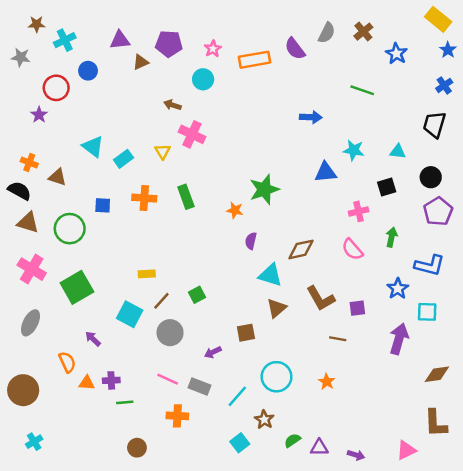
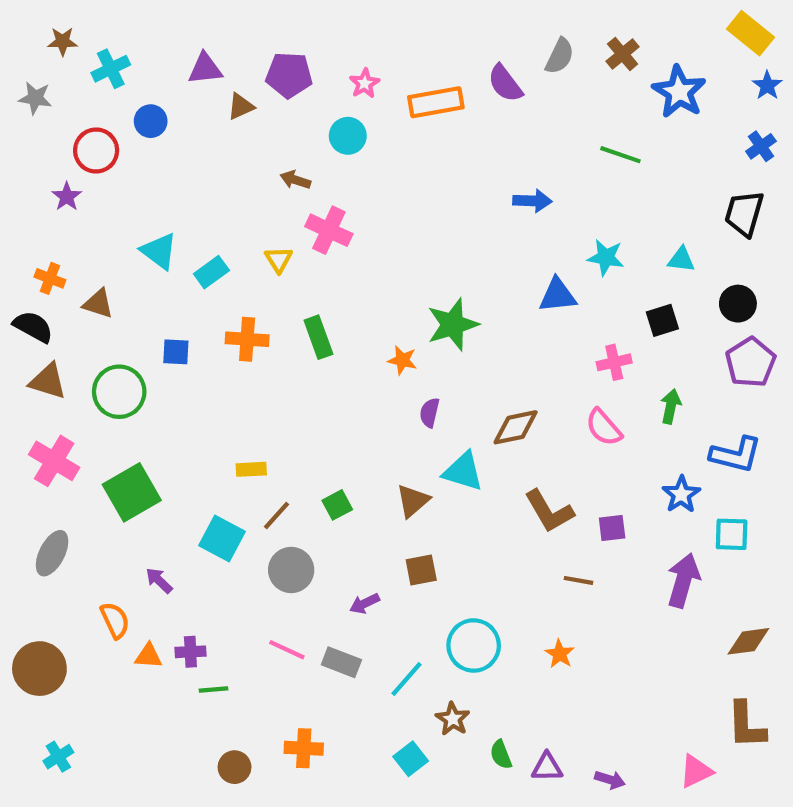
blue star: (396, 54) -> (679, 92), size x1.4
brown triangle: (277, 308) -> (413, 501), moved
orange cross: (177, 416) -> (304, 748), moved
green semicircle: (292, 440) -> (501, 755), turned -77

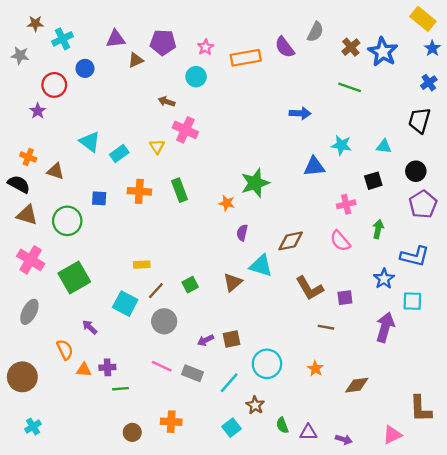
brown cross: (623, 54) -> (351, 47), moved
brown square: (421, 570) -> (232, 339), moved
brown diamond: (748, 641) -> (357, 385), moved

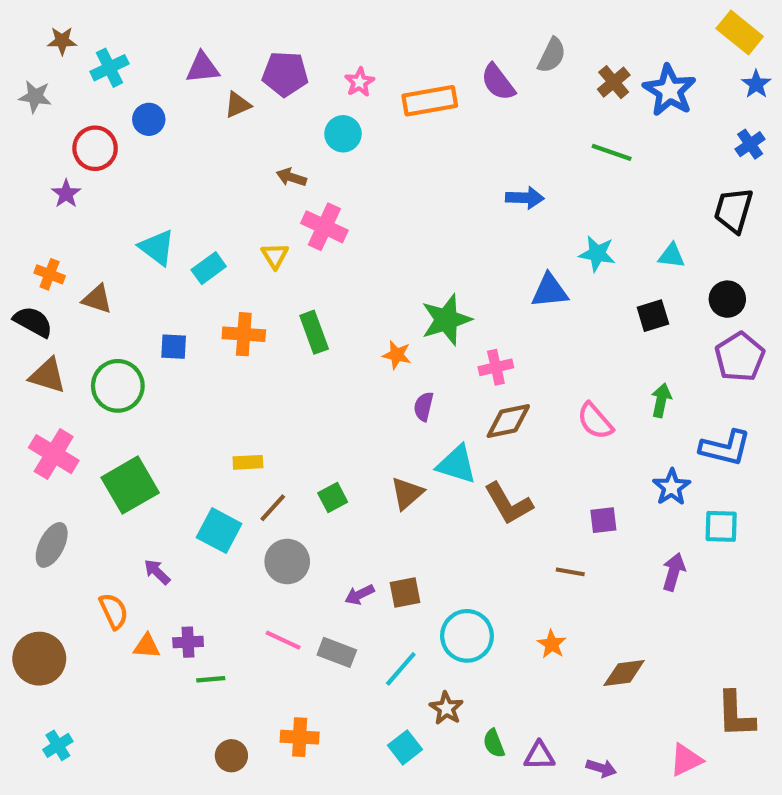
pink cross: (346, 204) -> (496, 367), moved
brown L-shape: (309, 288) -> (508, 504), moved
purple arrow: (385, 327) -> (674, 572), size x0.7

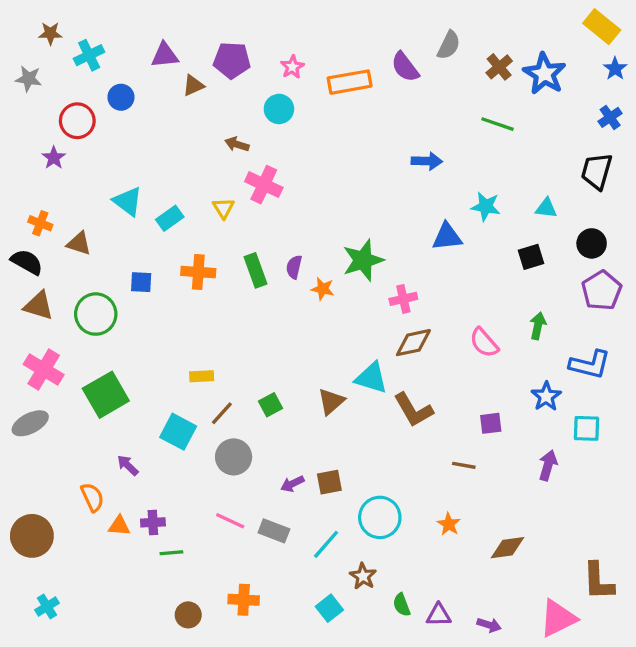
purple semicircle: (424, 407) -> (294, 267), moved
gray ellipse: (52, 545) -> (30, 423), moved, turned 36
pink triangle: (686, 760) -> (558, 618), size x1.4

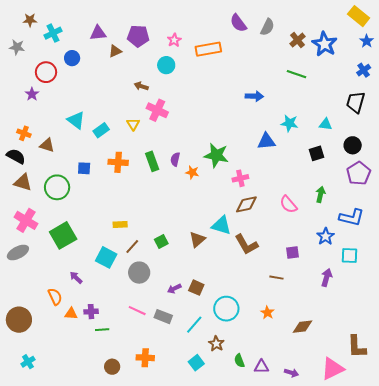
purple semicircle: (405, 67) -> (238, 23), moved
green star: (363, 260) -> (216, 155), turned 30
brown square: (329, 482) -> (196, 288), turned 35

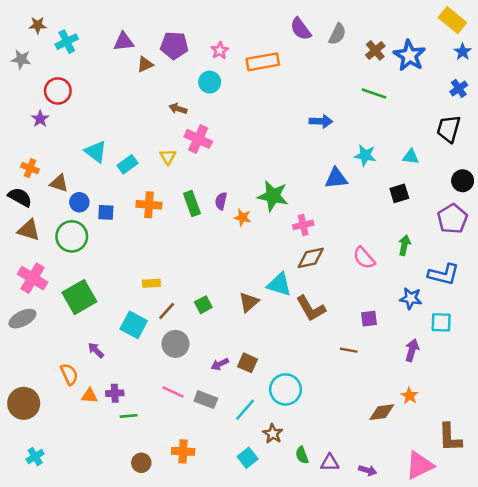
blue circle: (72, 58) -> (79, 202), moved
black circle: (353, 145) -> (463, 181), moved
blue star: (326, 236) -> (411, 298), turned -30
orange star: (267, 313) -> (409, 396), moved

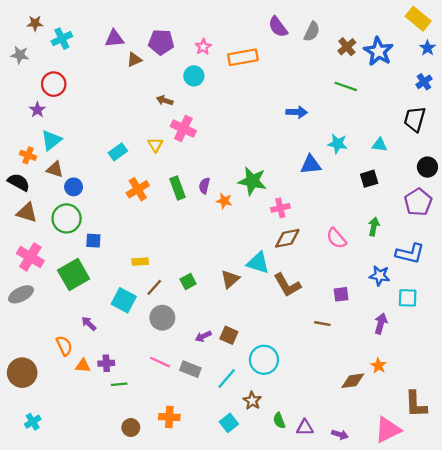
cyan triangle: (96, 152) -> (51, 140), moved, turned 45
orange cross: (149, 205) -> (138, 189), turned -35
blue square: (106, 212) -> (93, 241), moved

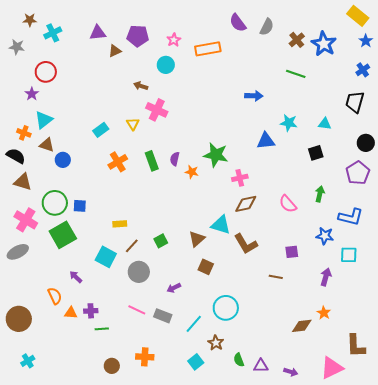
green circle: (67, 218) -> (55, 203), moved
brown square: (229, 335) -> (206, 267), moved

